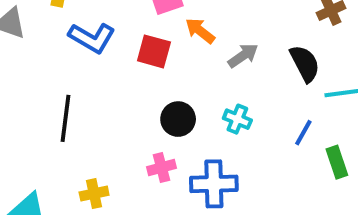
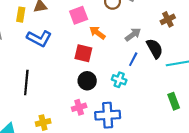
red square: (154, 51) -> (83, 53), moved
gray arrow: (243, 56) -> (133, 35), moved
blue line: (303, 133) -> (133, 59), moved

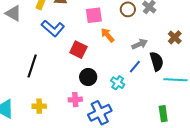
brown cross: (168, 19) -> (175, 37), turned -32
red square: (83, 53) -> (78, 50), moved
blue cross: (108, 115) -> (100, 113), turned -35

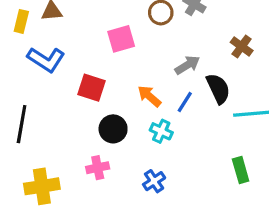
pink square: (94, 15) -> (121, 39), moved
orange arrow: (107, 35) -> (149, 96), moved
yellow cross: (39, 106) -> (42, 186), size x1.5
blue cross: (100, 113) -> (154, 181), moved, size x0.6

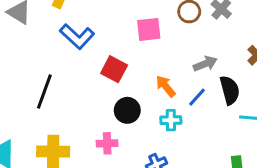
cyan cross: (161, 131) -> (171, 120), turned -36

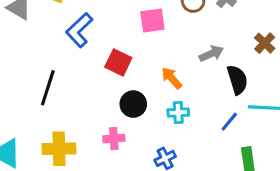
blue L-shape: (77, 36) -> (79, 30), turned 96
blue line: (197, 97) -> (229, 122), moved

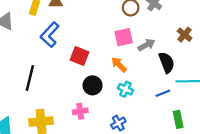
pink square: (152, 20) -> (124, 37), moved
cyan cross: (178, 112) -> (125, 89), turned 32
blue line: (229, 122) -> (163, 93), turned 32

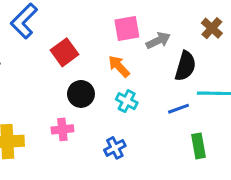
red square: (80, 56) -> (65, 52), turned 30
black semicircle: (167, 62) -> (185, 66), turned 35

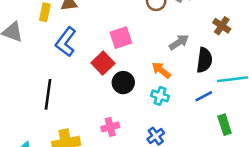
pink square: (127, 28) -> (121, 38), moved
orange arrow: (119, 66) -> (161, 70), moved
black circle: (81, 94) -> (123, 83), moved

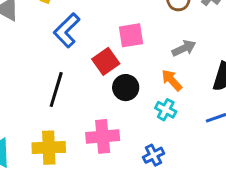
gray arrow: (179, 42) -> (184, 48), moved
black line: (48, 94) -> (56, 90), moved
pink cross: (110, 127) -> (103, 136), size x1.5

